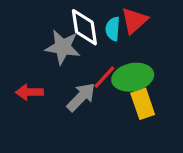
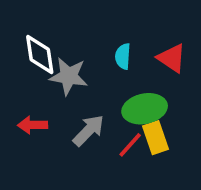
red triangle: (134, 20) -> (172, 58), moved, turned -44
white diamond: (84, 27) -> (40, 55), moved
red line: (104, 77) -> (130, 145), moved

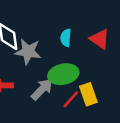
green ellipse: (145, 109) -> (63, 74), moved

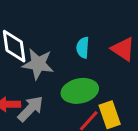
gray arrow: (42, 89) -> (31, 109), moved

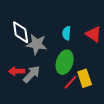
green ellipse: (80, 91) -> (65, 62), turned -60

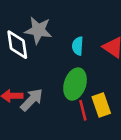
gray star: (37, 44) -> (38, 30), moved
red line: (71, 82) -> (83, 110), turned -56

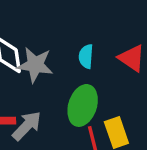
gray star: (38, 30) -> (35, 65), moved

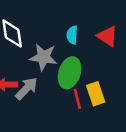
gray star: (35, 65) -> (43, 57), moved

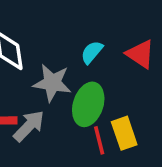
cyan semicircle: (72, 35) -> (92, 52), turned 36

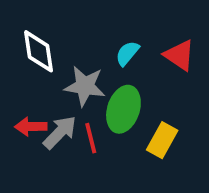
yellow rectangle: (124, 133) -> (162, 140), turned 48
red line: (99, 140) -> (91, 138), moved

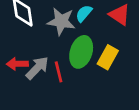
gray star: (85, 86) -> (61, 21), moved
yellow rectangle: (162, 140) -> (108, 57), moved

